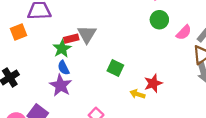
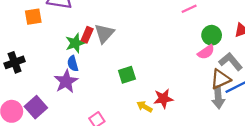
green circle: (159, 20) -> (212, 35), moved
red rectangle: (71, 39) -> (87, 35), turned -64
green square: (115, 68) -> (127, 75), turned 35

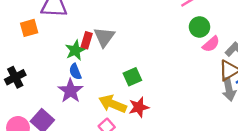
green circle: (212, 35) -> (199, 27), moved
red star: (163, 99) -> (139, 107), moved
yellow arrow: (144, 107) -> (113, 104), moved, size x1.6

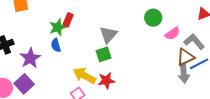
green circle: (199, 27) -> (153, 18), moved
gray triangle: (104, 37) -> (108, 35), moved
purple star: (70, 91) -> (30, 58), moved

